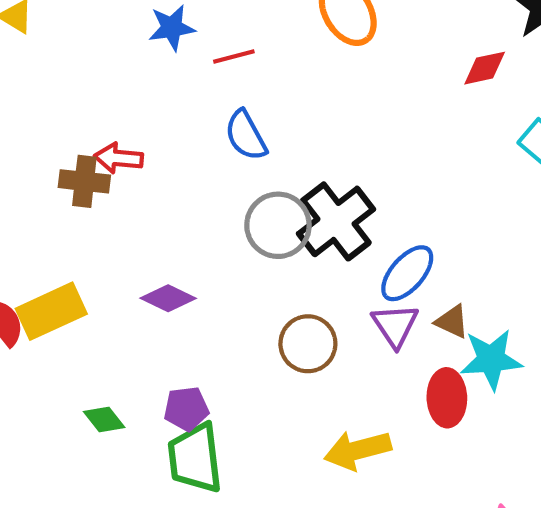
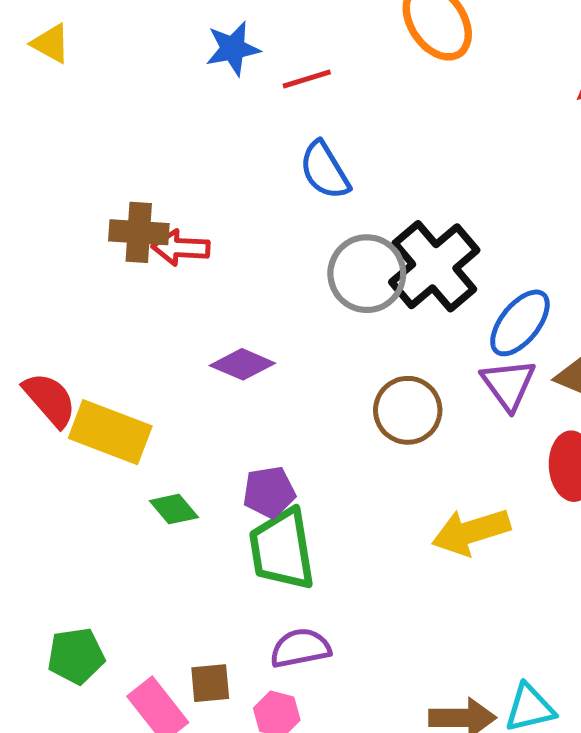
red arrow: (119, 158) -> (181, 248), moved
yellow rectangle: (51, 311) -> (110, 432), moved, turned 48

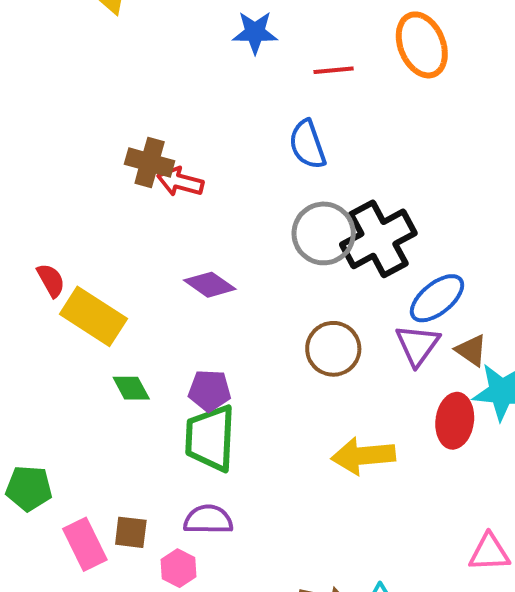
red line: (307, 79) -> (334, 70), moved
red semicircle: (50, 400) -> (51, 280), size x0.7

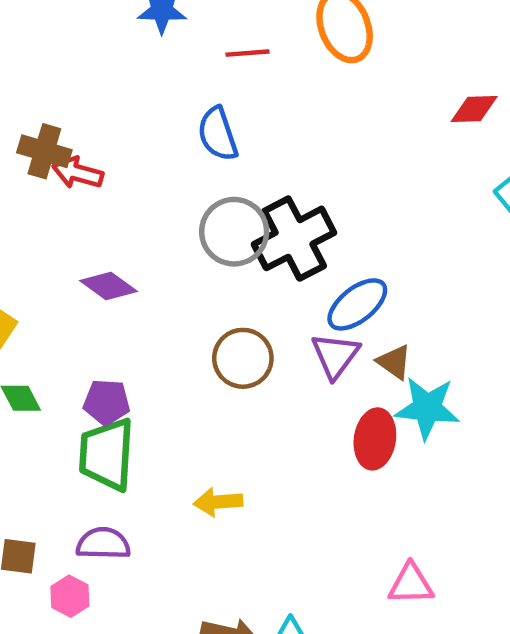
yellow arrow: (363, 456) -> (218, 502), moved, size x0.7

